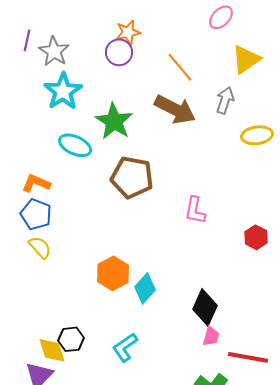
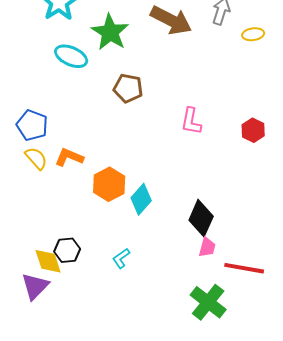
yellow ellipse: (257, 135) -> (253, 34), moved, size x0.7
brown pentagon: (132, 177) -> (128, 88), size x0.7
orange L-shape: (36, 183) -> (69, 157), moved
red hexagon: (256, 237) -> (253, 130), moved
cyan L-shape: (125, 347) -> (121, 258), size x0.7

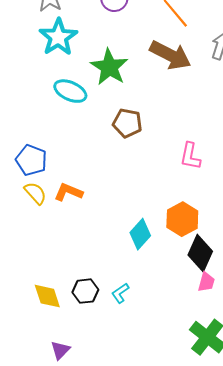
orange hexagon: (109, 184) -> (182, 219), moved
black hexagon: (67, 250) -> (85, 291), moved
purple triangle: (35, 286) -> (60, 350), moved, size x0.7

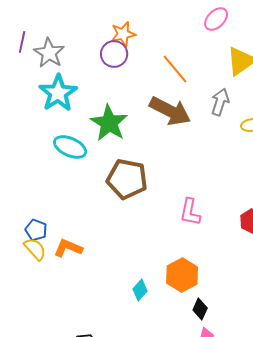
brown pentagon: (127, 123) -> (127, 179), size x1.4
blue pentagon: (31, 160) -> (36, 230), moved, size x0.7
cyan diamond: (140, 234) -> (140, 290), size x0.7
black diamond: (200, 253) -> (200, 309), size x0.6

